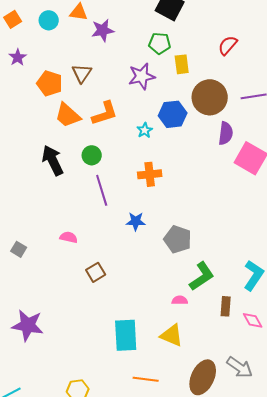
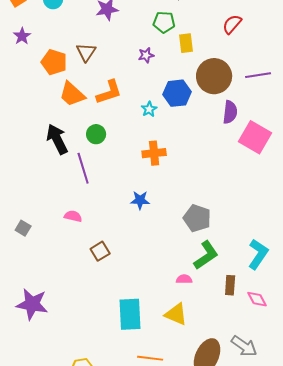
purple star: (142, 76) -> (146, 55), size x0.6
purple line: (102, 190) -> (83, 168), moved
gray pentagon: (178, 239) -> (197, 218), moved

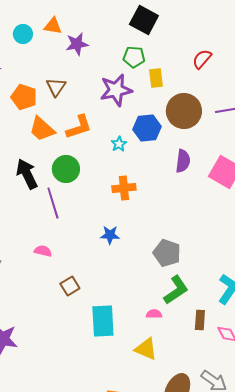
purple star: (146, 55) -> (116, 90), size x2.0
purple semicircle: (230, 112) -> (183, 161), moved
green circle: (96, 134) -> (66, 169), size x1.4
cyan rectangle: (130, 314) -> (103, 321), moved

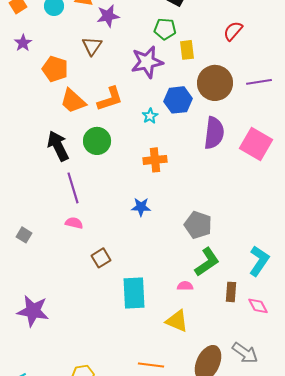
brown triangle: (56, 87) -> (92, 46), moved
purple semicircle: (183, 161) -> (214, 133), size x1.4
purple line: (53, 203) -> (73, 188), moved

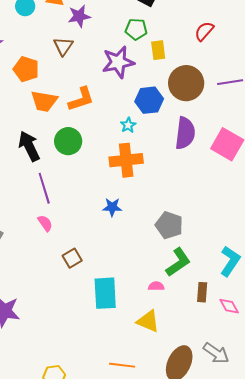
orange trapezoid: (73, 101) -> (44, 101), turned -32
cyan star: (150, 116) -> (128, 125), moved
orange cross: (155, 160) -> (126, 160), size x1.4
pink semicircle: (74, 223) -> (45, 223), turned 42

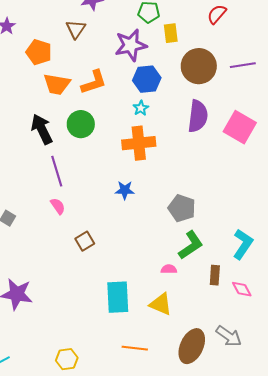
blue hexagon: (149, 100) -> (147, 79), moved
cyan rectangle: (105, 293) -> (118, 297), moved

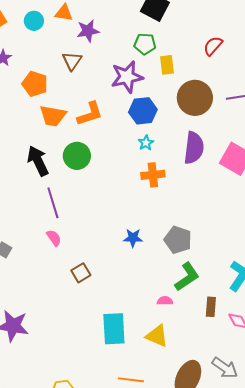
cyan star: (141, 108) -> (146, 143), moved
orange cross: (139, 143) -> (153, 175), moved, size x0.7
blue star: (125, 190) -> (133, 238), moved

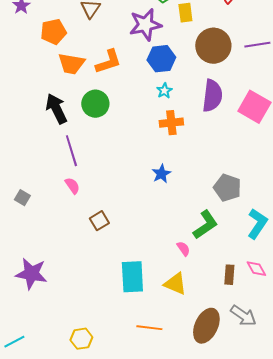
orange pentagon: (35, 84) -> (53, 32), turned -30
blue star: (133, 238) -> (161, 174), moved, turned -30
gray pentagon: (178, 240) -> (227, 188), moved
pink semicircle: (165, 301) -> (183, 249), turned 56
brown rectangle: (211, 307) -> (229, 275), moved

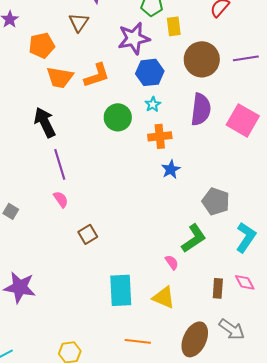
green circle: (95, 104) -> (118, 117), moved
blue star: (161, 174) -> (171, 169), moved

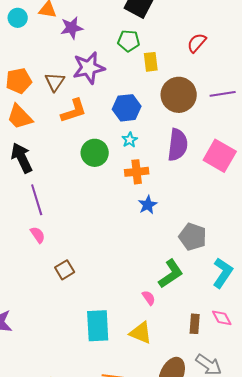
brown triangle: (79, 22) -> (55, 82), moved
purple star: (134, 38) -> (89, 68), moved
orange trapezoid: (60, 77) -> (20, 117), moved, turned 36

